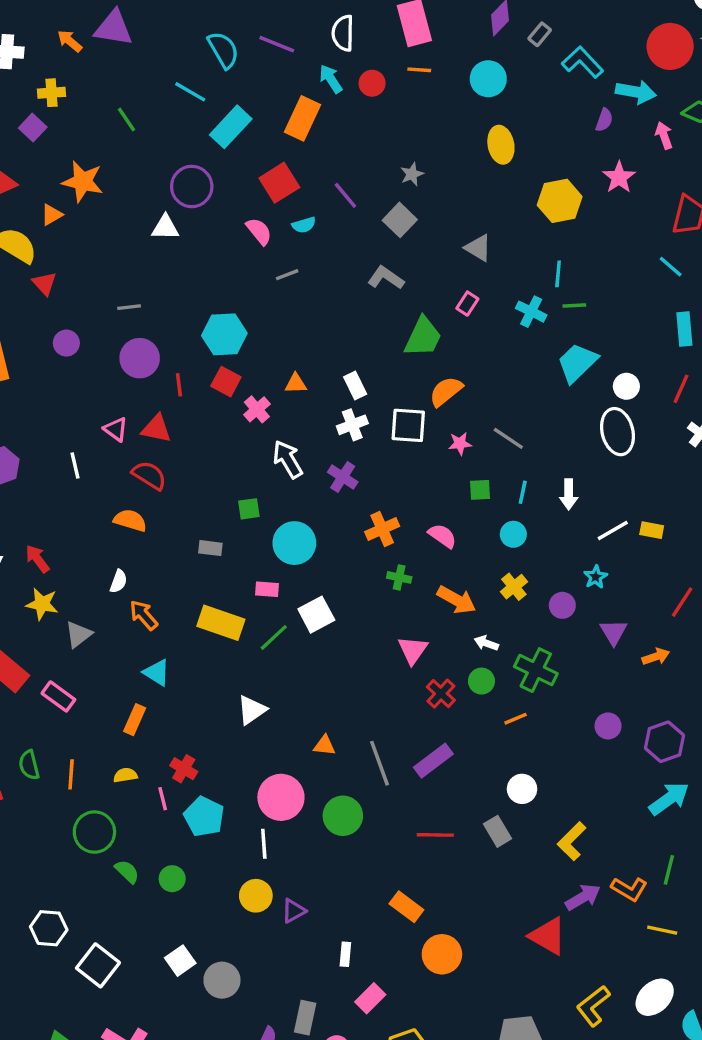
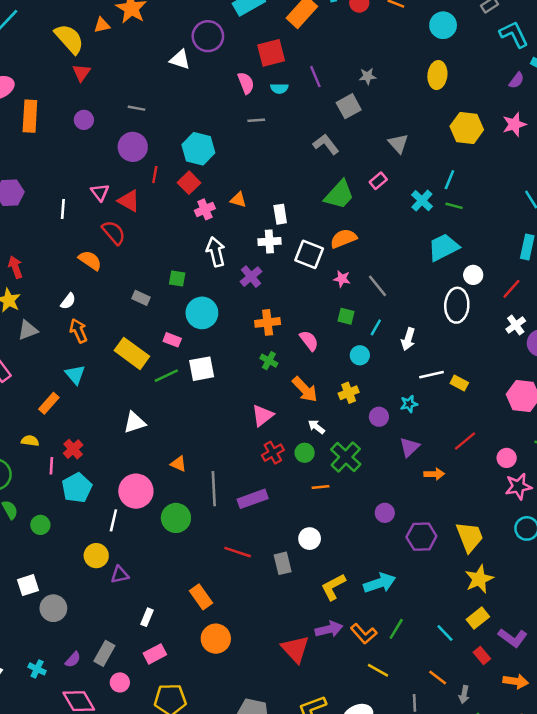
cyan arrow: (669, 799) -> (380, 583), moved

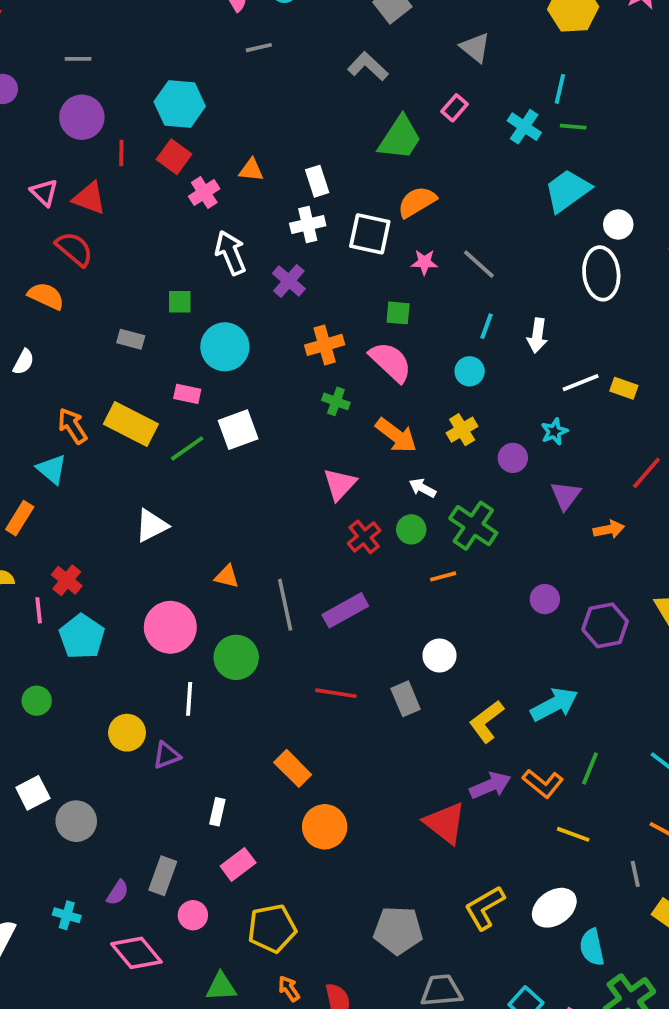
green square: (346, 316) -> (398, 313), moved
orange arrow: (79, 331) -> (72, 426), moved
pink semicircle: (309, 341) -> (391, 362), size x1.4
white line: (113, 520) -> (189, 699), moved

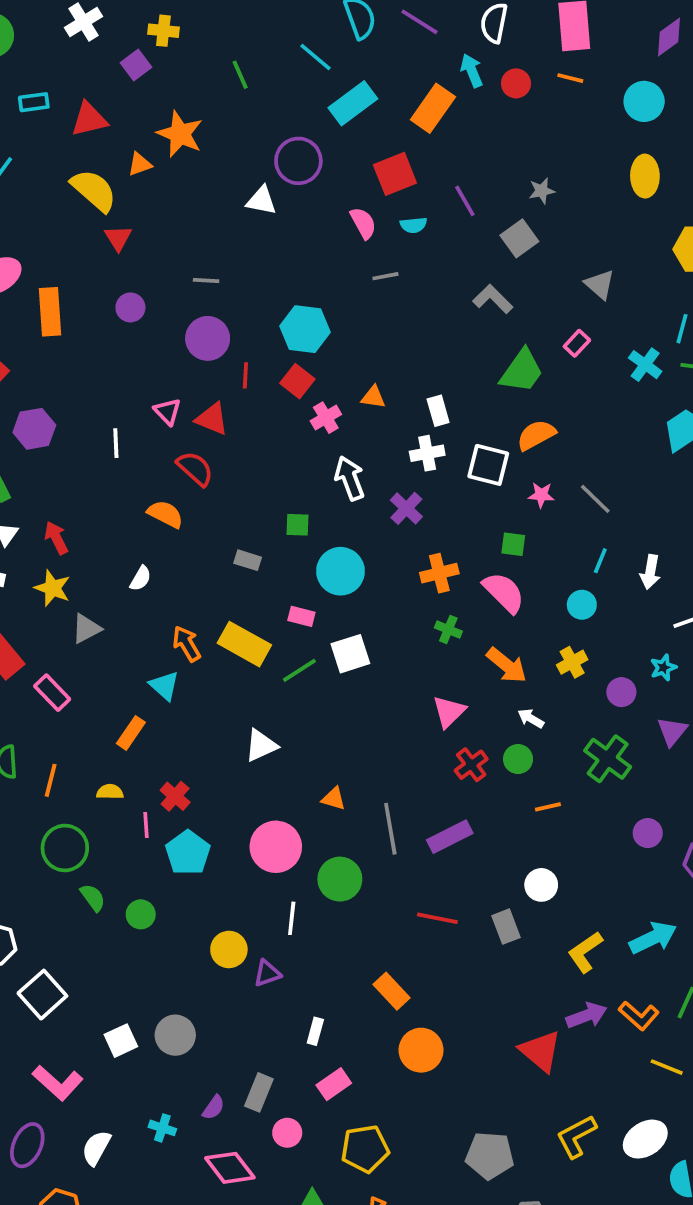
green cross: (473, 526) -> (608, 759), moved
white square: (33, 793) -> (121, 1041), moved

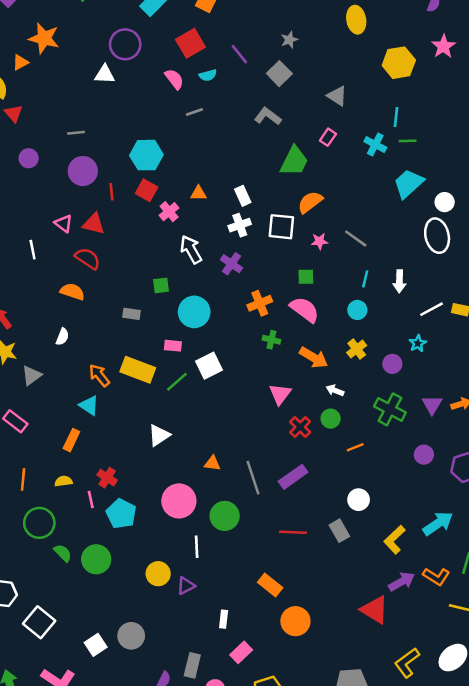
purple triangle: (672, 731) -> (432, 405), moved
green circle: (141, 914) -> (96, 559), size x1.5

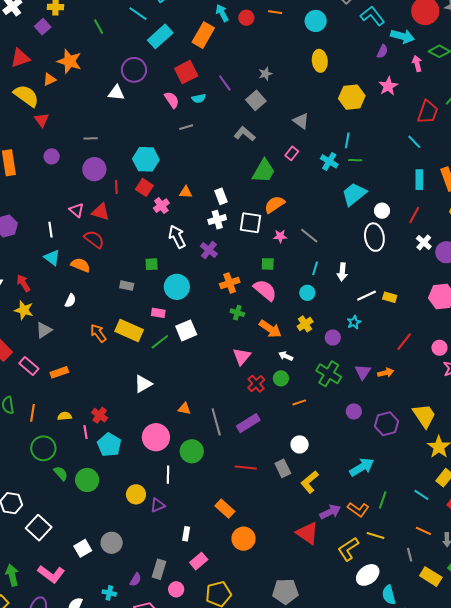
cyan triangle: (89, 405) -> (52, 258), moved
orange rectangle: (71, 440) -> (59, 372), moved, turned 42
yellow L-shape: (394, 540) -> (310, 482), moved
yellow L-shape: (407, 663) -> (348, 549), moved

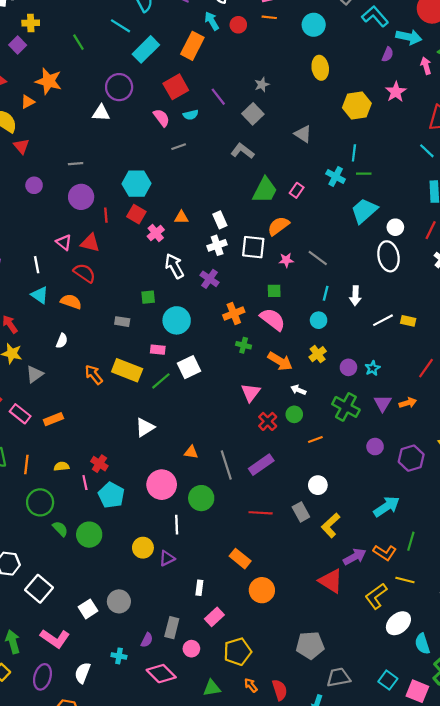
pink rectangle: (292, 153) -> (297, 190), moved
cyan star: (354, 322) -> (373, 368), moved

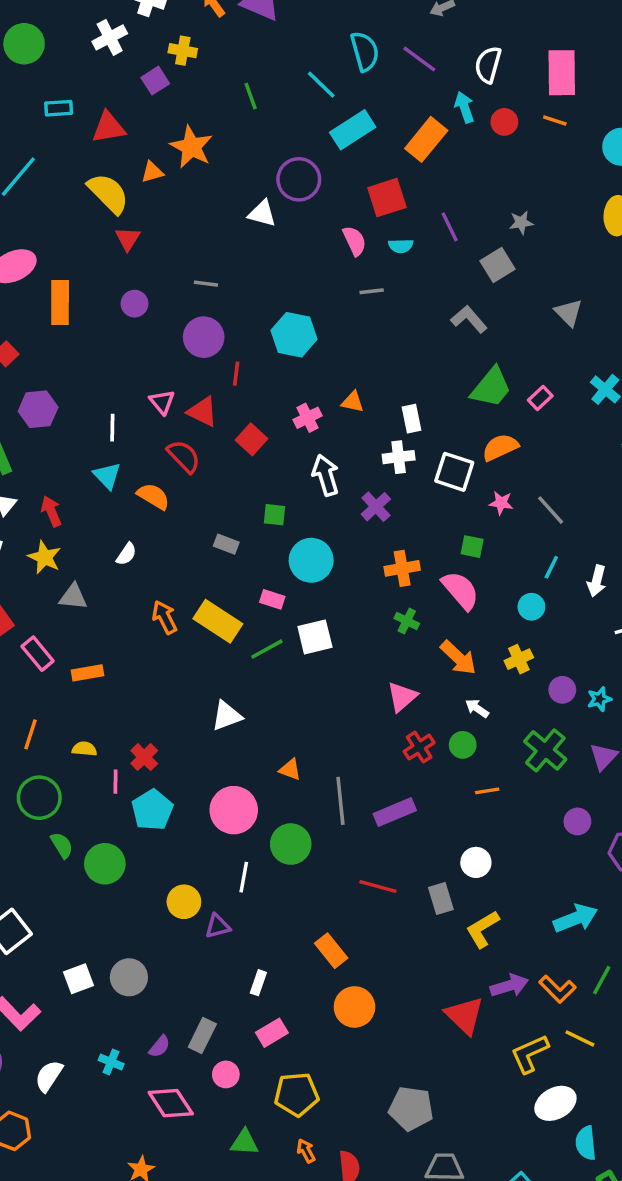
red square: (136, 214) -> (251, 439), moved
gray triangle: (35, 374) -> (73, 597), turned 30

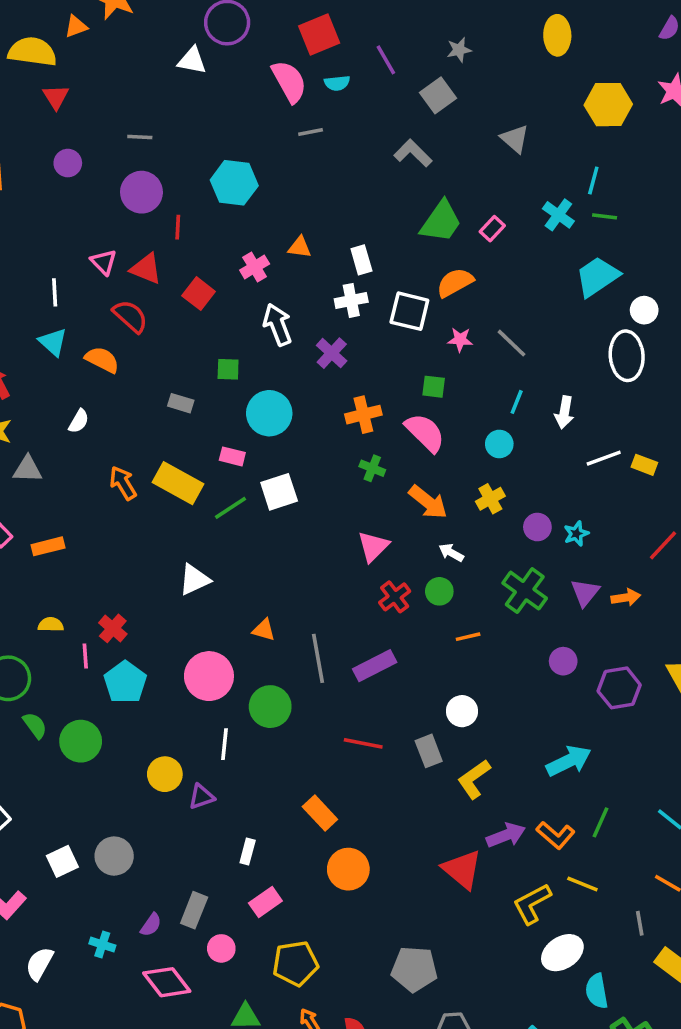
yellow semicircle: (108, 193) -> (32, 52), turned -33
pink semicircle: (355, 241) -> (289, 82), size x1.4

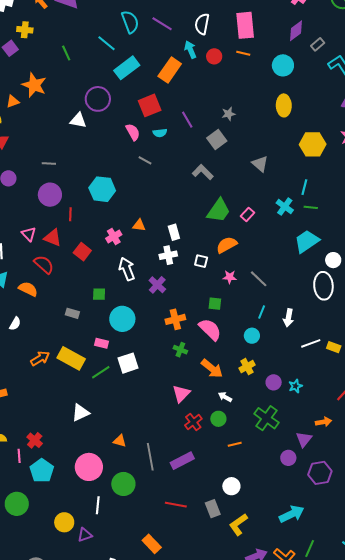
pink semicircle: (289, 82) -> (133, 132), size x0.7
gray line: (311, 132) -> (145, 160), turned 40
white square: (409, 311) -> (201, 261), size x0.6
orange arrow: (123, 483) -> (40, 358), turned 90
purple triangle: (585, 593) -> (304, 439), moved

